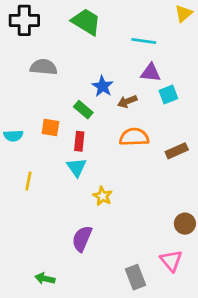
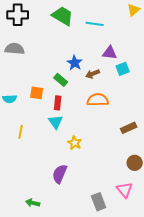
cyan line: (144, 41) -> (95, 24), moved
gray semicircle: (44, 67) -> (15, 49), moved
brown rectangle: (177, 151) -> (129, 128), moved

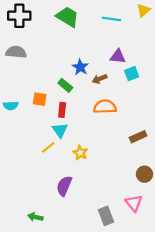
cyan line: (95, 24) -> (111, 19), moved
yellow line: (21, 132) -> (48, 147), moved, turned 40

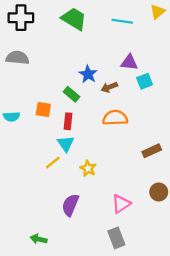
pink triangle: (134, 203) -> (121, 204), moved, turned 36

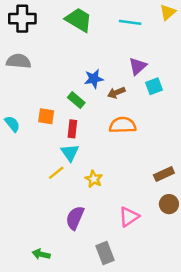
purple triangle: (129, 62) -> (138, 66), turned -48
blue star: (88, 74) -> (94, 79), turned 30
cyan semicircle: (12, 117) -> (12, 124), turned -126
brown rectangle: (152, 151) -> (164, 174), moved
gray rectangle: (116, 238) -> (105, 253), moved

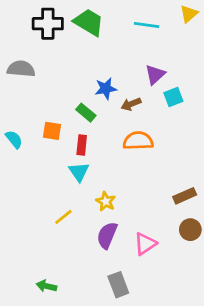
black cross: (22, 19) -> (48, 24), moved
yellow line: (56, 173) -> (63, 217), moved
purple semicircle: (75, 218) -> (107, 235), moved

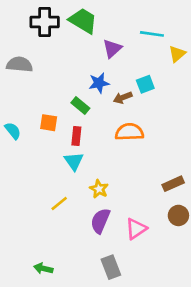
yellow triangle: (189, 14) -> (177, 54), moved
cyan line: (147, 25) -> (152, 34), moved
purple triangle: (155, 74) -> (112, 49), moved
cyan square: (173, 97) -> (145, 84), moved

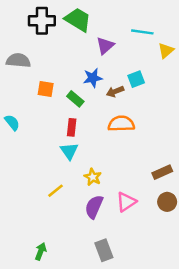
orange square: (49, 123) -> (46, 89), moved
pink triangle: (136, 229) -> (126, 202), moved
green arrow: (43, 268) -> (41, 251), turned 98

